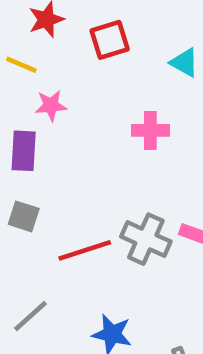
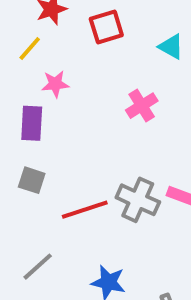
yellow line: (21, 65) -> (30, 49), turned -72
pink cross: (150, 130) -> (142, 106), turned -32

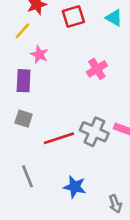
cyan triangle: (171, 47) -> (114, 18), moved
pink star: (55, 84) -> (39, 54), turned 30
gray line: (38, 267) -> (28, 176), turned -70

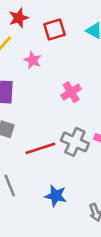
pink star: (39, 54) -> (33, 60), moved
pink cross: (97, 69) -> (71, 92), moved

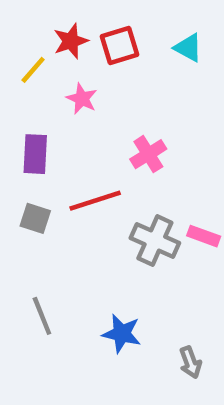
red star: (19, 18) -> (71, 41), moved
red line: (40, 148) -> (95, 201), moved

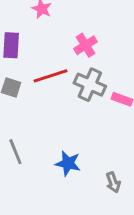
gray cross: (155, 241) -> (90, 85), moved

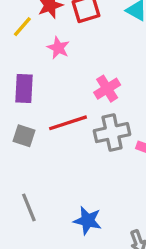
gray cross: (90, 85) -> (112, 133), turned -36

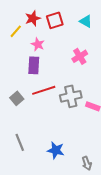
purple rectangle: (24, 89) -> (34, 65), moved
pink cross: (107, 89) -> (80, 56), moved
gray square: (24, 136) -> (17, 98), turned 32

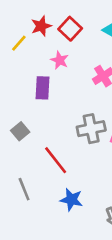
red square: (55, 20) -> (70, 29), turned -30
pink star: (38, 44) -> (60, 60), moved
red line: (44, 90) -> (56, 160), moved, turned 70

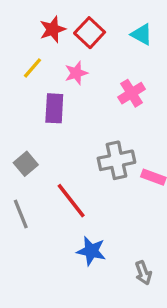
yellow line: (19, 43) -> (32, 68), moved
pink star: (60, 60) -> (76, 73), turned 30
gray line: (24, 189) -> (21, 214), moved

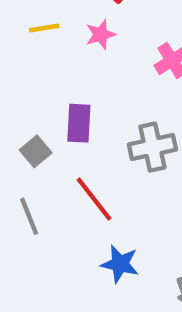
yellow line: (32, 68) -> (44, 28), turned 40
purple rectangle: (54, 108) -> (79, 123), moved

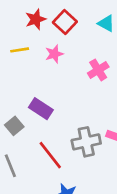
purple rectangle: (79, 123) -> (41, 109), turned -60
gray cross: (152, 147) -> (86, 142), moved

